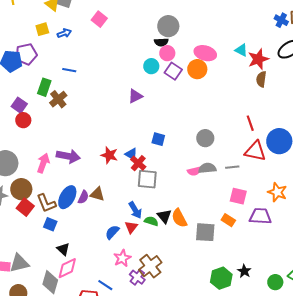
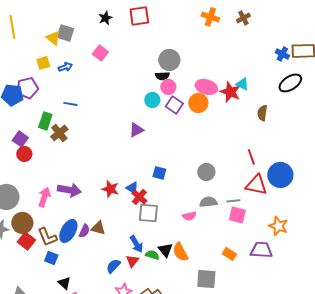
red star: (258, 59) -> (230, 92), moved, turned -30
pink semicircle: (194, 171) -> (189, 216), moved
pink square: (238, 196) -> (237, 215), moved
gray square: (205, 232) -> (206, 279), moved

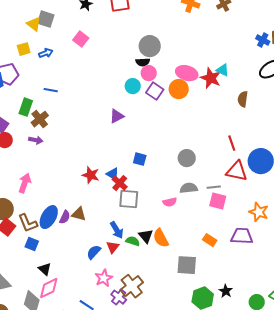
purple arrow: (69, 190) -> (36, 140), moved, size x0.6

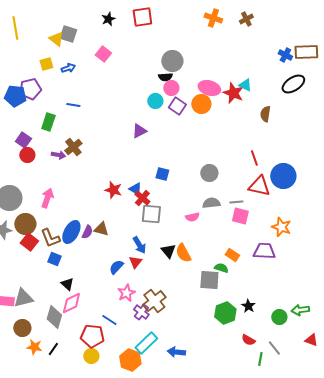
brown cross: (40, 119) -> (73, 147), moved
green semicircle: (133, 241) -> (221, 268), moved

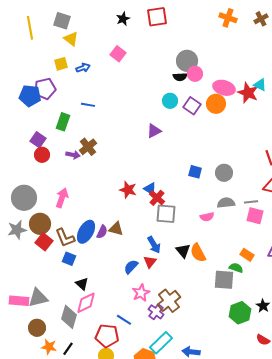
gray square: (68, 34) -> (62, 21), moved
pink circle: (171, 88) -> (195, 74), moved
blue square: (162, 174) -> (195, 172), moved

